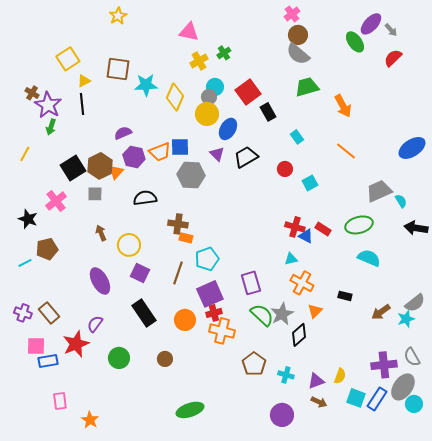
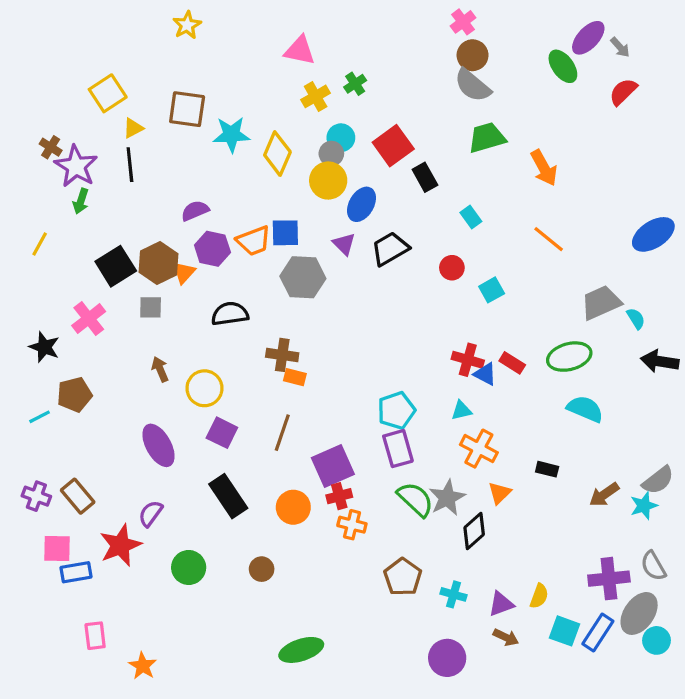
cyan pentagon: (207, 259) -> (396, 410), moved
orange cross: (222, 331) -> (352, 525), size x0.7

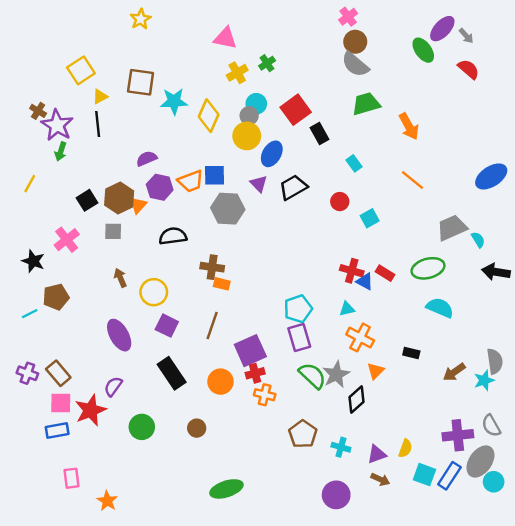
red semicircle: (623, 92) -> (469, 69), turned 85
black square: (116, 266) -> (87, 200), size x0.7
gray semicircle: (658, 480) -> (495, 361), turned -60
pink square: (57, 548) -> (61, 403), moved

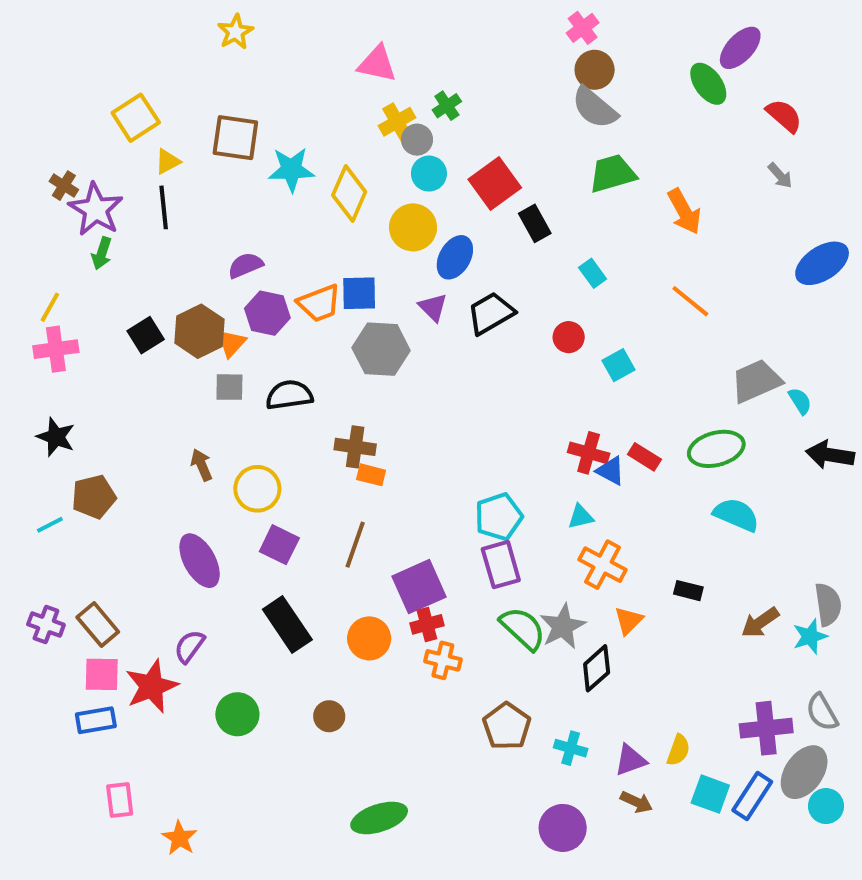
gray arrow: (466, 36) -> (780, 176), moved
gray circle: (249, 116) -> (417, 140), moved
blue ellipse: (491, 176) -> (822, 263), moved
gray square: (113, 231) -> (229, 387), moved
pink cross: (67, 240) -> (56, 349), moved, turned 30

